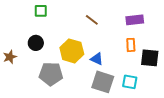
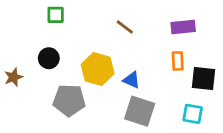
cyan square: (130, 82) -> (193, 114), moved

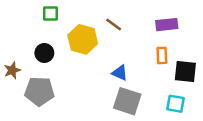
yellow hexagon: (98, 69) -> (83, 39), moved
gray pentagon: (69, 100) -> (39, 91), moved

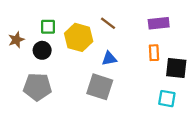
green square: (51, 13) -> (48, 27), moved
brown star: (12, 70) -> (16, 40), moved
blue triangle: (120, 73) -> (109, 59), moved, turned -35
gray square: (127, 101) -> (100, 87), moved

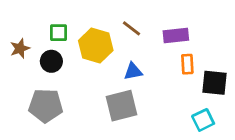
purple rectangle: (159, 23) -> (176, 36), moved
gray square: (100, 87) -> (121, 106), turned -32
cyan square: (167, 99) -> (203, 120), turned -36

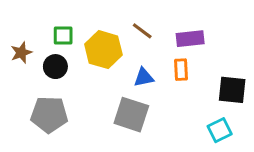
orange rectangle: (187, 64) -> (181, 70), moved
gray square: (121, 106) -> (131, 115), turned 32

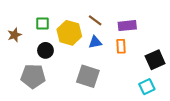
black circle: (55, 67) -> (45, 50), moved
blue triangle: (144, 77) -> (95, 42), moved
black square: (232, 90) -> (155, 60), turned -30

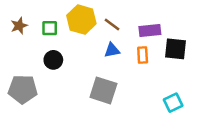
yellow hexagon: (69, 33) -> (81, 20), moved
brown star: (14, 35) -> (19, 26), moved
black square: (155, 60) -> (176, 49), moved, turned 30
gray pentagon: (33, 76) -> (23, 89), moved

